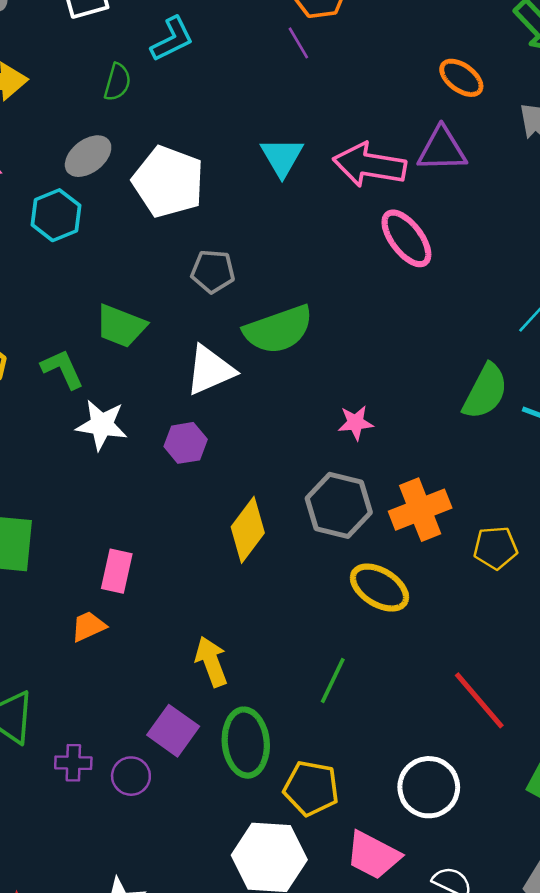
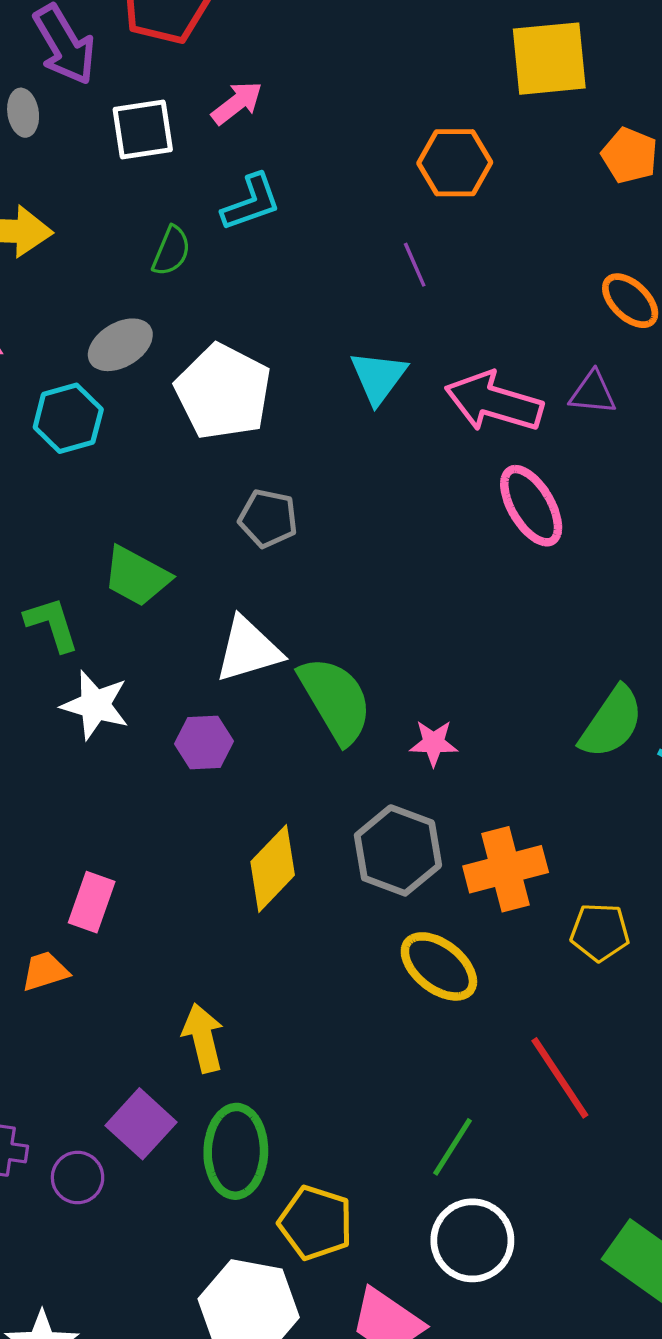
purple line: (298, 43) -> (415, 265), moved
purple triangle: (442, 149) -> (593, 393), size x0.7
green semicircle: (278, 330) -> (335, 700), moved, turned -108
green line: (333, 680) -> (452, 1147), moved
red line: (479, 700) -> (560, 1078), moved

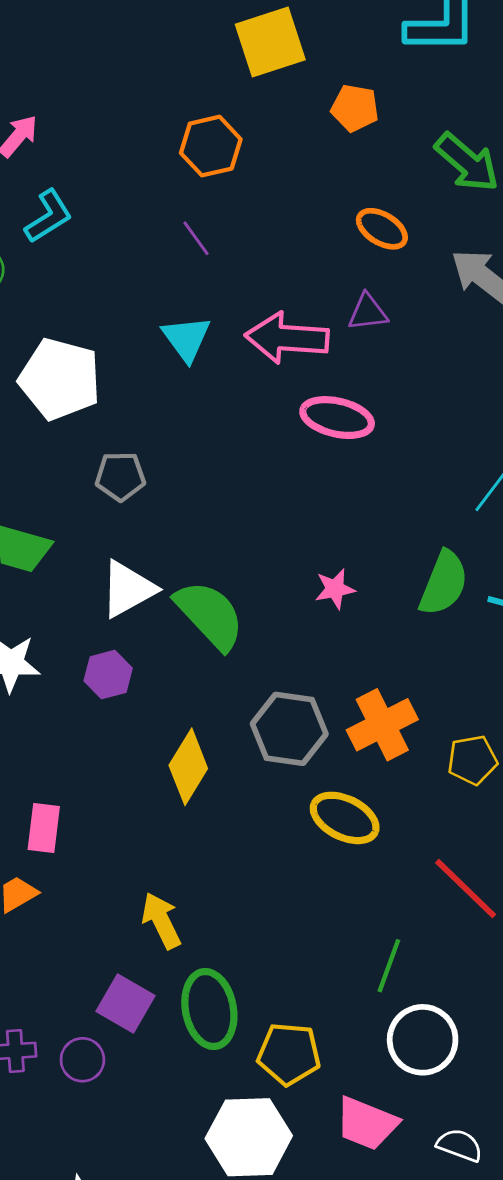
pink ellipse: (531, 506) -> (337, 418), turned -34
pink star: (434, 743) -> (335, 589), moved

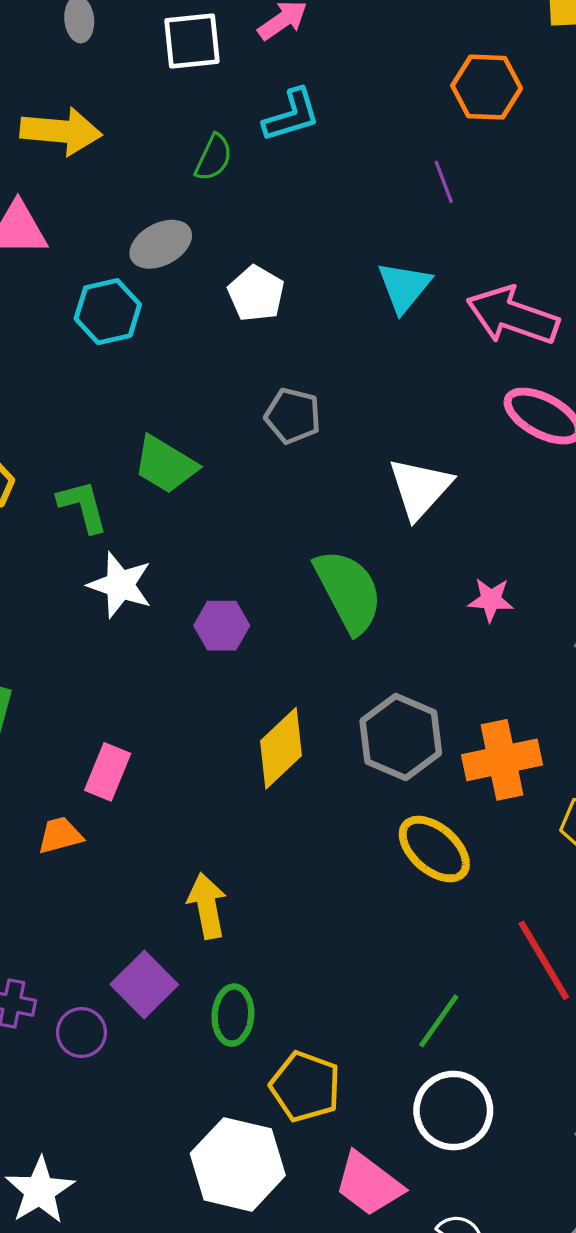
white pentagon: (60, 379) -> (256, 294), size x0.6
white triangle: (128, 589) -> (420, 488), moved, turned -34
green ellipse: (209, 1009) -> (233, 1015), size x0.7

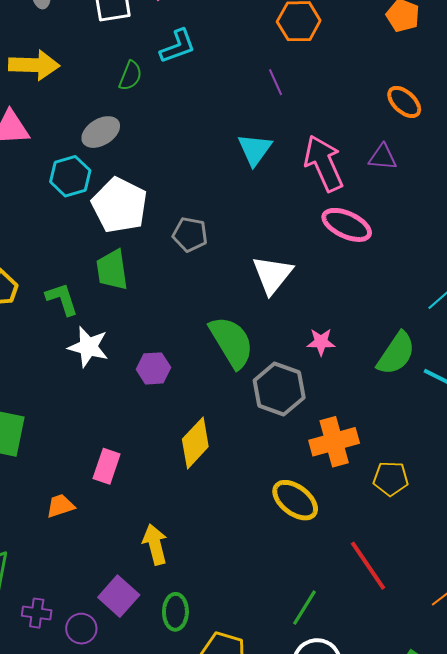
white pentagon: (256, 294) -> (120, 205), moved, size x1.6
pink arrow: (513, 316) -> (324, 163), turned 50
green trapezoid: (165, 465) -> (112, 270), turned 54
gray hexagon: (401, 737) -> (279, 389), moved
pink rectangle: (108, 772) -> (107, 466), moved

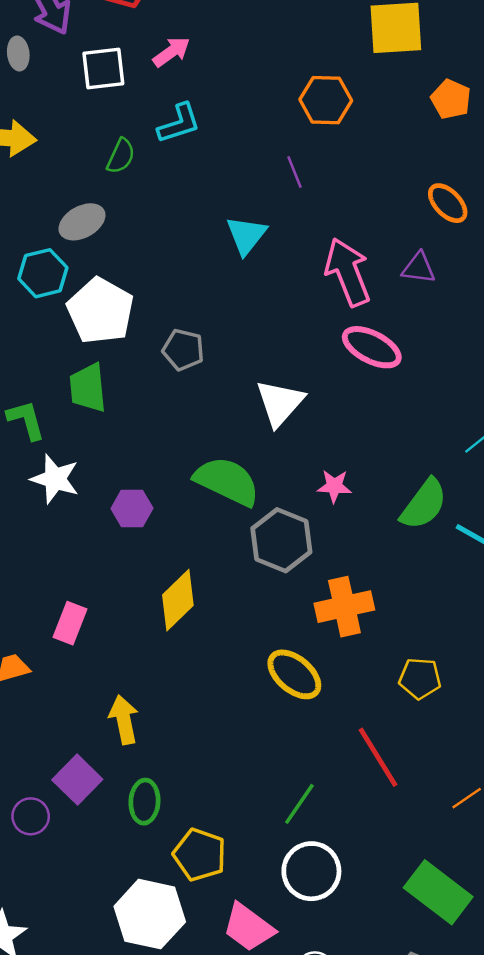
cyan triangle: (255, 149) -> (246, 235), moved
green semicircle: (232, 342) -> (227, 481), turned -36
yellow pentagon: (391, 479) -> (420, 678), moved

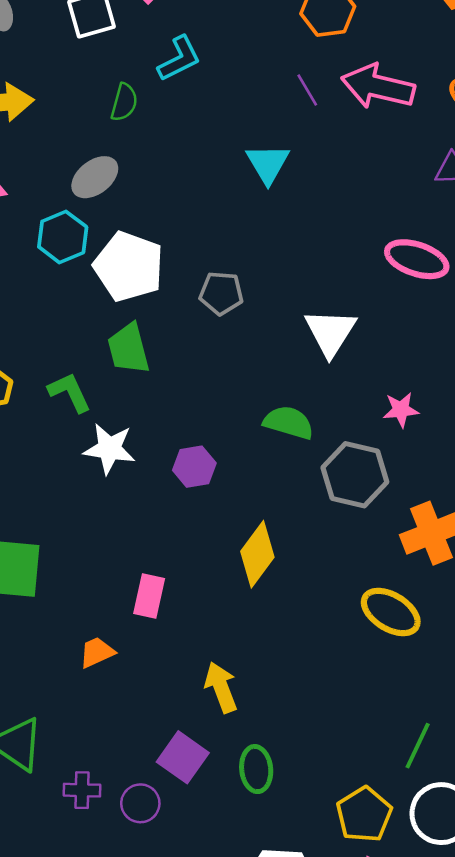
pink arrow: (348, 272) -> (378, 87), moved, turned -46
green semicircle: (227, 481) -> (289, 422), size x0.7
yellow pentagon: (200, 855) -> (364, 814), moved, turned 30

